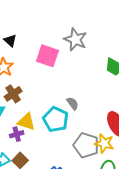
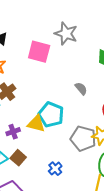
gray semicircle: (73, 103) -> (81, 89), moved
yellow triangle: (26, 122) -> (36, 124), moved

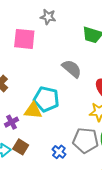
gray star: (66, 34) -> (48, 17), size x0.7
gray semicircle: (81, 89) -> (72, 69), size x1.5
gray pentagon: (83, 139) -> (85, 140), moved

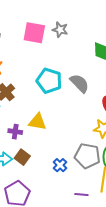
pink square: (24, 39) -> (34, 33), moved
cyan pentagon: (46, 99) -> (49, 81), moved
purple cross: (12, 122) -> (15, 132), turned 32

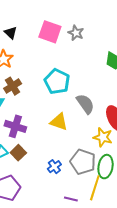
gray semicircle: (80, 83) -> (85, 104), moved
yellow triangle: (37, 122) -> (59, 122), moved
purple cross: (15, 132) -> (15, 126), size x1.5

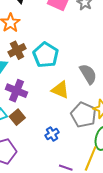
cyan pentagon: (57, 82) -> (46, 55), moved
gray pentagon: (83, 162) -> (83, 115), moved

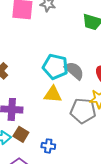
cyan pentagon: (46, 55) -> (55, 67), moved
blue cross: (52, 134) -> (48, 146), moved, turned -32

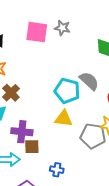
gray semicircle: (74, 71) -> (89, 81), moved
brown square: (21, 134) -> (32, 147), moved, turned -35

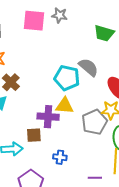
purple cross: (22, 132) -> (48, 117), moved
gray pentagon: (93, 136) -> (95, 122), turned -30

